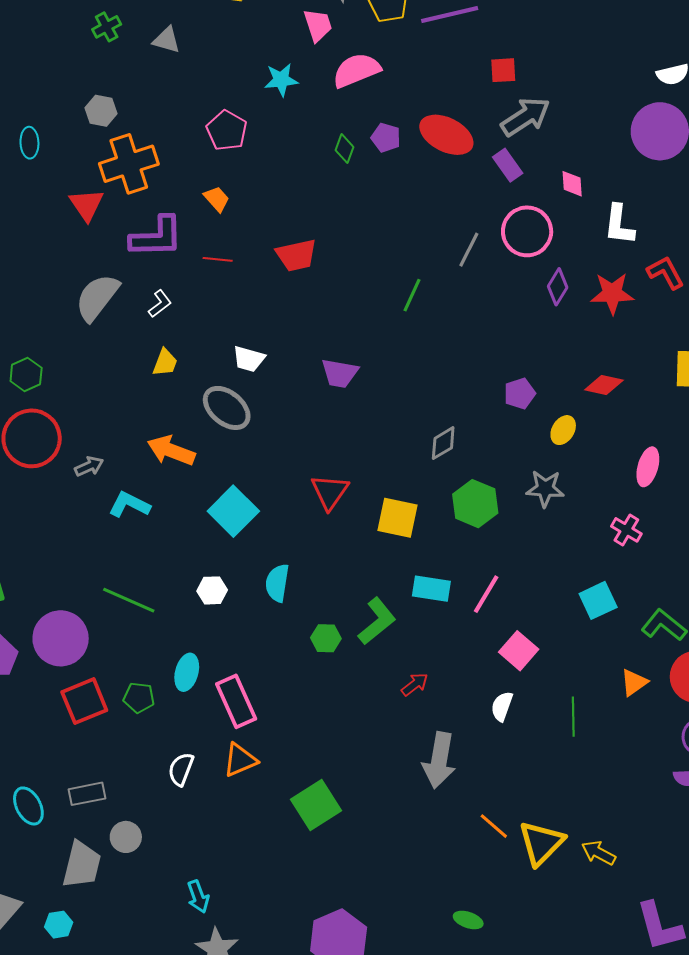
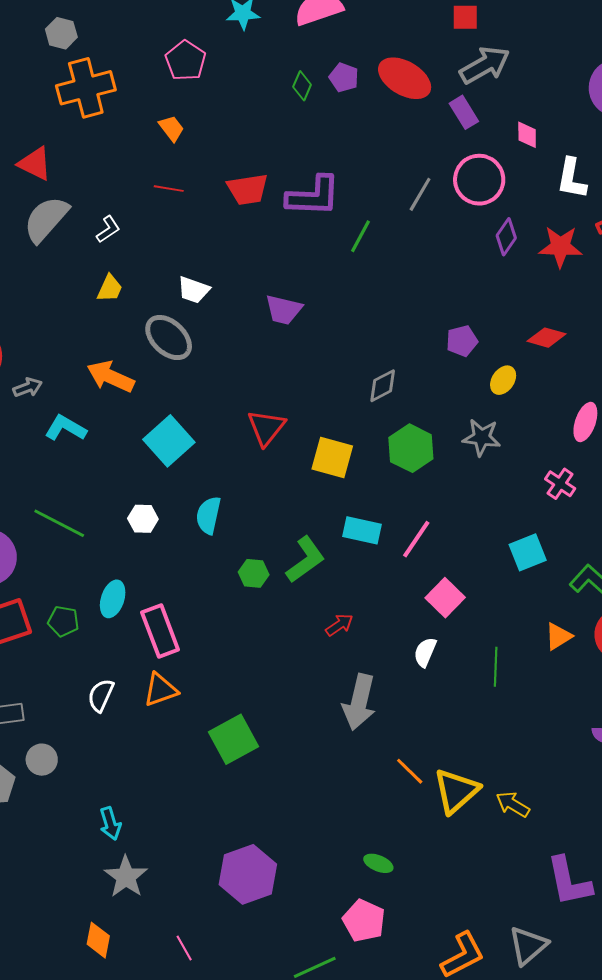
red triangle: (86, 205) -> (35, 164), moved, turned -33
purple L-shape: (157, 237) -> (313, 196), moved

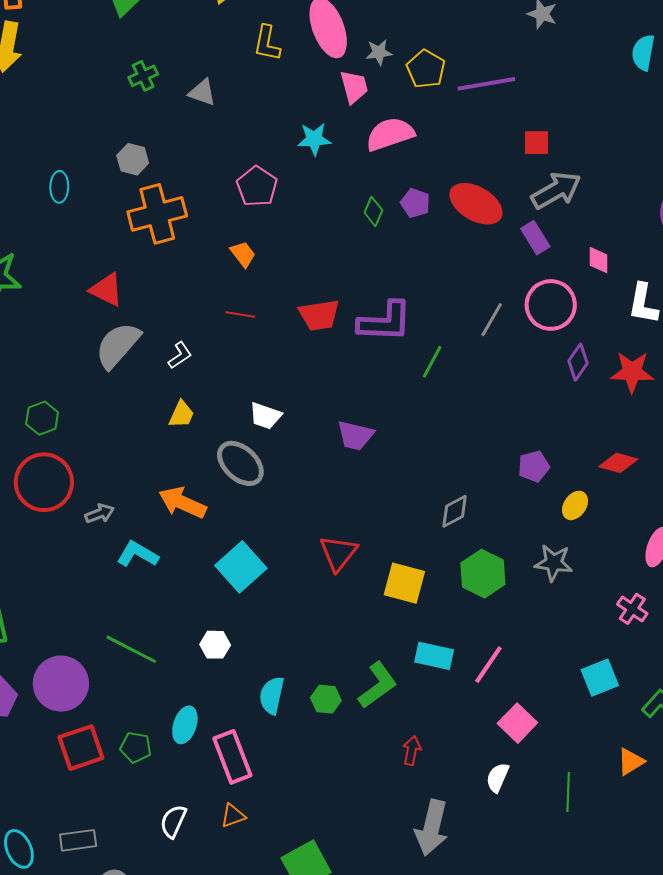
cyan semicircle: (208, 515) -> (272, 695), moved
red arrow: (339, 625) -> (412, 750), turned -44
orange triangle: (161, 690) -> (233, 816), size x0.7

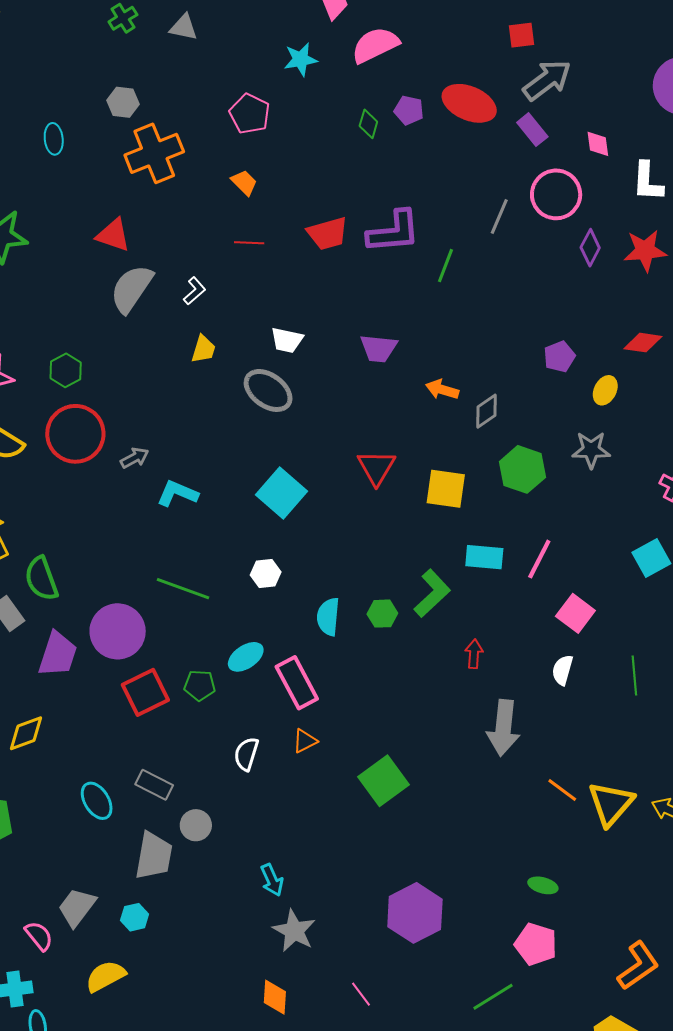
orange arrow: (182, 503) -> (442, 390), moved, size x0.7
cyan ellipse: (185, 725) -> (246, 657), turned 45
gray rectangle: (78, 840) -> (154, 785), turned 42

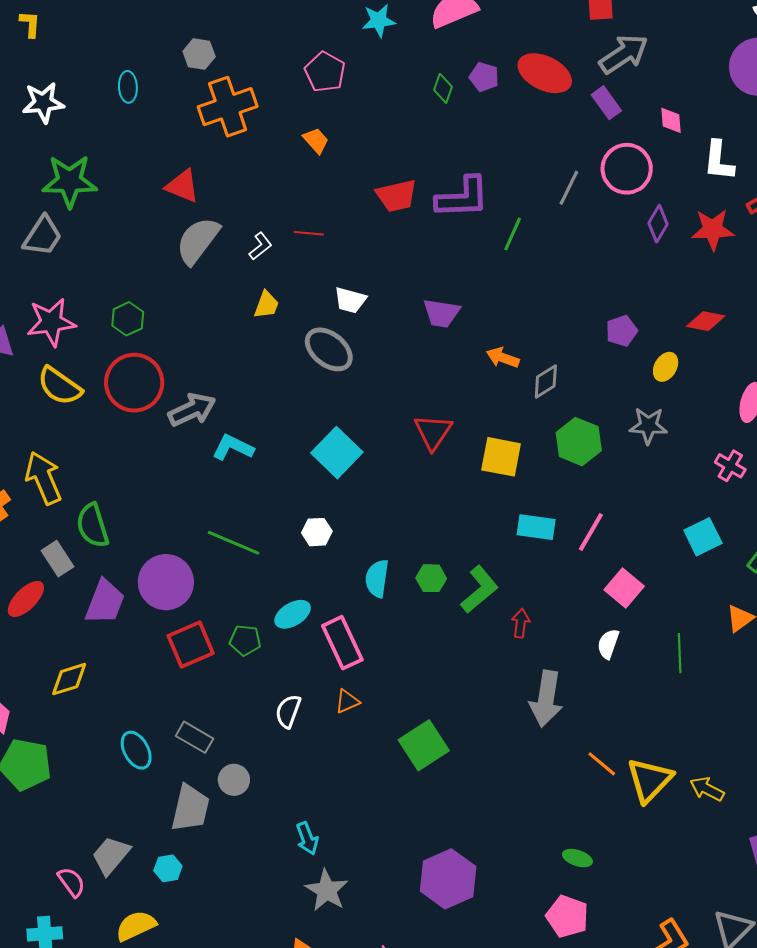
red line: (249, 243) -> (309, 233), moved
gray arrow: (135, 458) -> (192, 410), size x1.6
green L-shape: (432, 593) -> (479, 589), moved

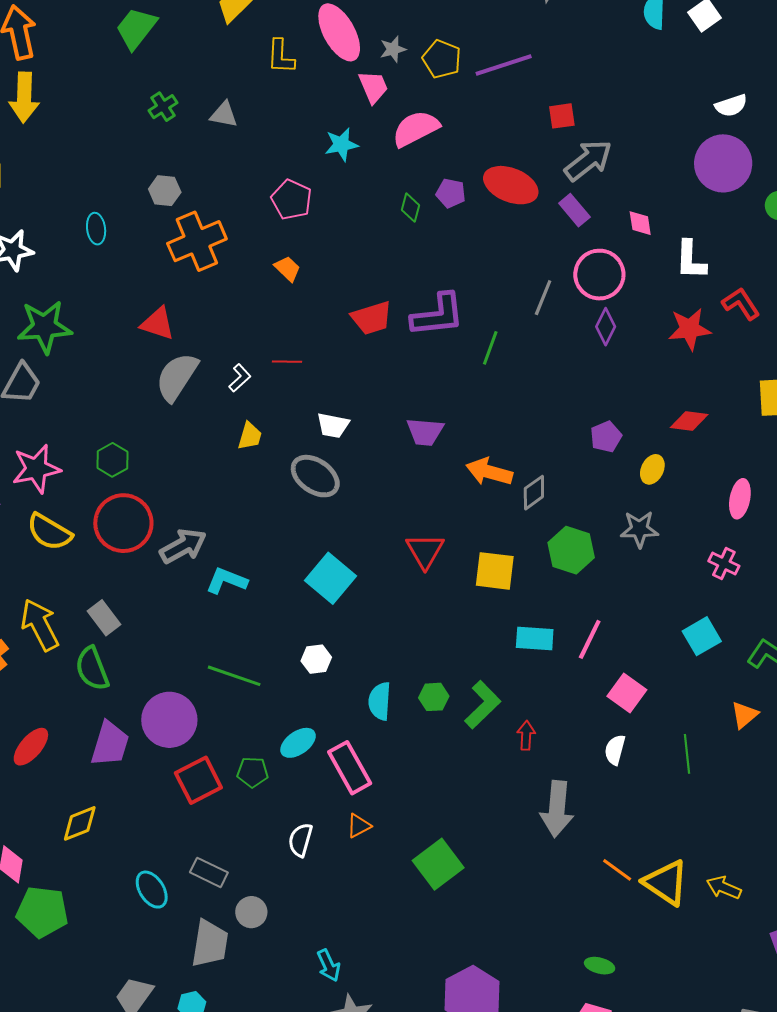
purple diamond: (658, 224) -> (606, 327), moved
orange arrow: (503, 358) -> (489, 472), size x1.4
gray rectangle: (58, 559) -> (104, 618), moved
yellow triangle: (649, 780) -> (666, 883), turned -36

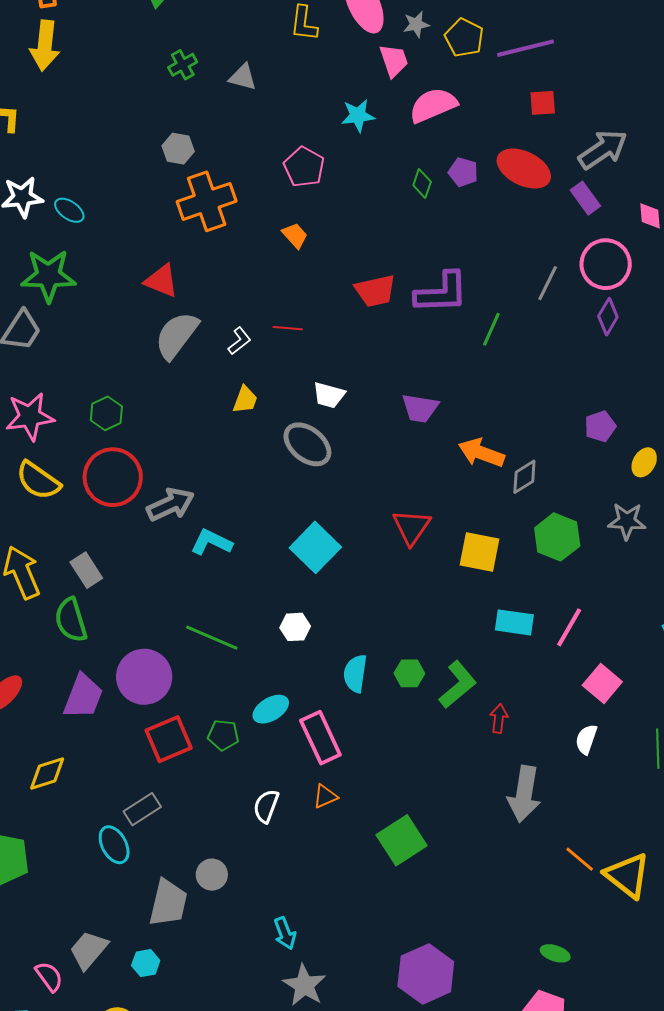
red square: (562, 116) -> (543, 103), moved
cyan ellipse: (96, 229) -> (69, 210), moved, turned -52
gray rectangle: (209, 872) -> (142, 809), moved, turned -63

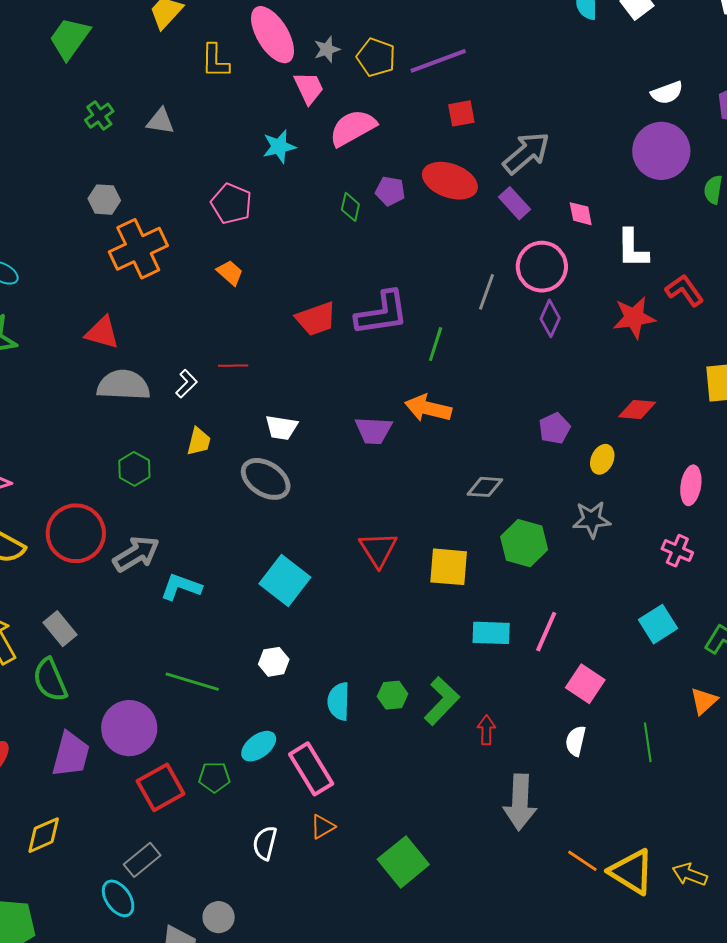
gray semicircle: (177, 335) -> (123, 385), turned 62
green hexagon: (106, 413) -> (134, 469), moved
orange arrow: (481, 453) -> (428, 408), moved
gray diamond: (524, 477) -> (485, 487), turned 42

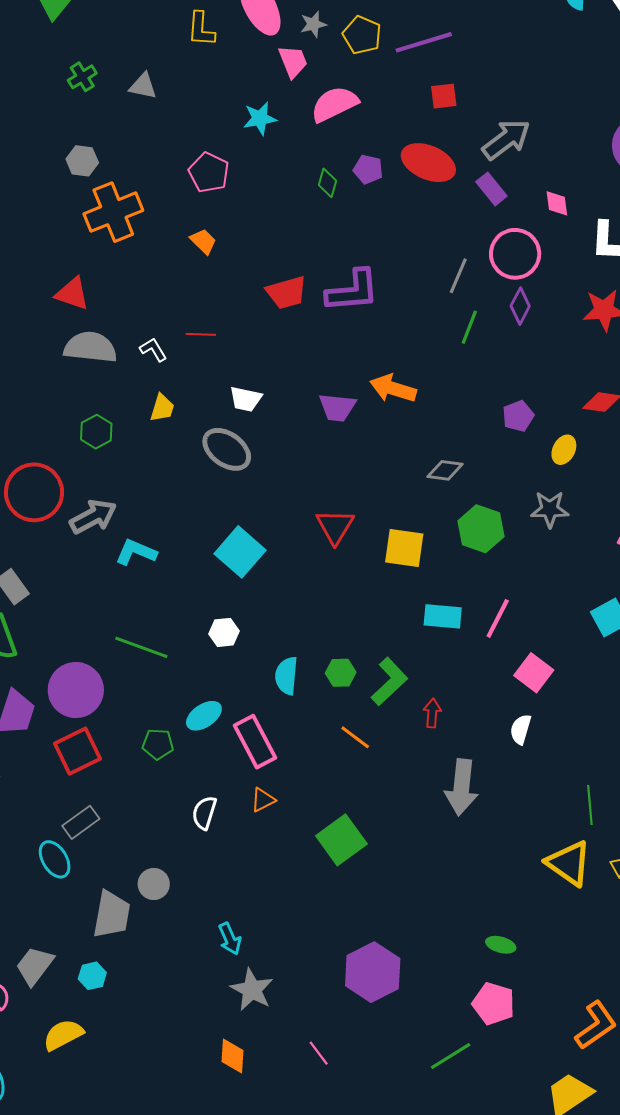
green line: (436, 344) -> (469, 327), moved
white L-shape: (186, 384) -> (153, 350), turned -80
green line: (648, 742) -> (590, 805), moved
red square: (161, 787) -> (78, 751), moved
orange line: (582, 861) -> (355, 737), moved

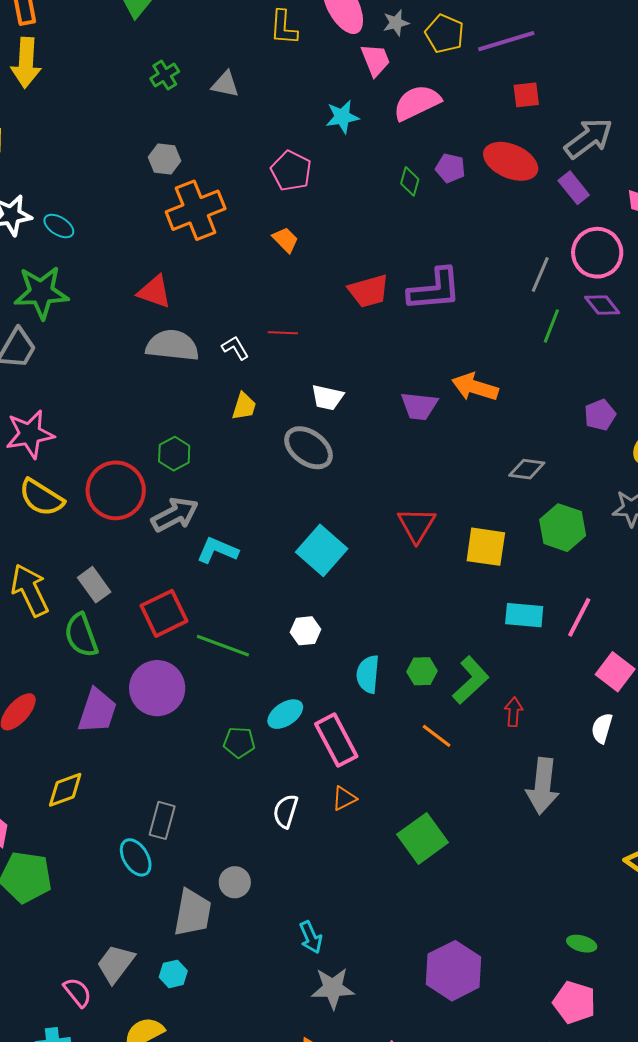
purple diamond: (520, 306) -> (602, 305), turned -66
green hexagon: (96, 432) -> (174, 454), moved
red square: (78, 751) -> (164, 613), moved
gray rectangle: (81, 822) -> (162, 820), turned -39
gray star: (252, 990) -> (333, 988), turned -30

